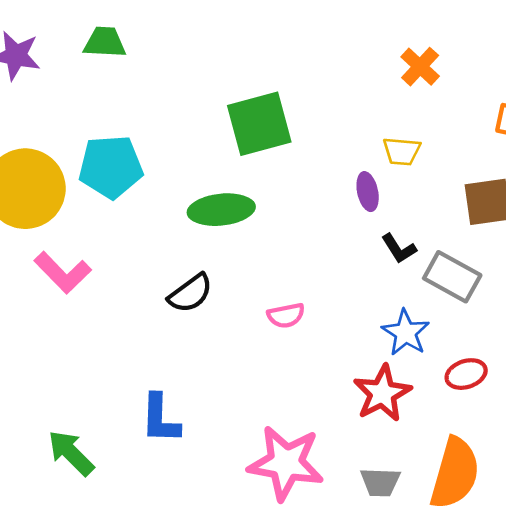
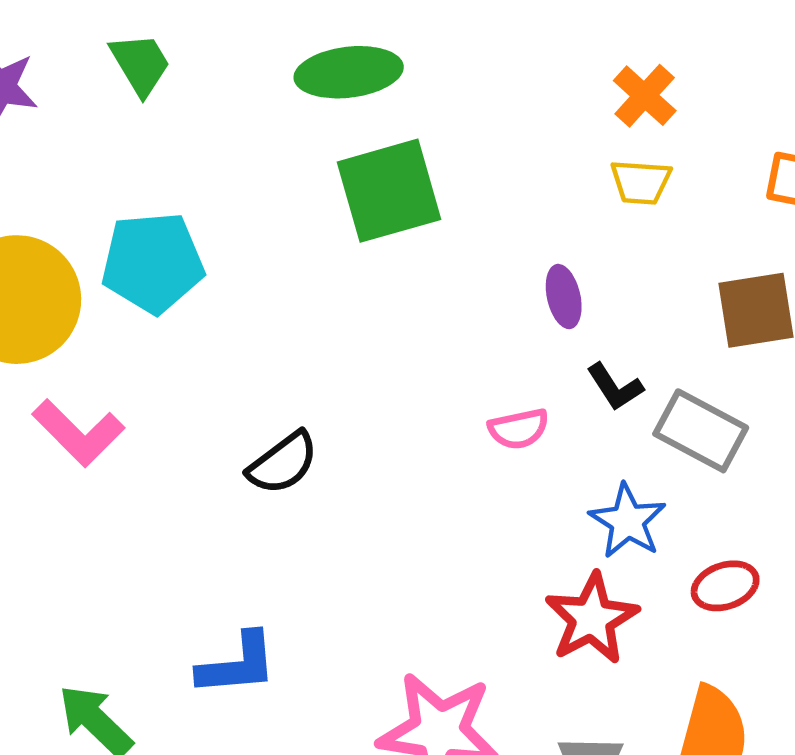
green trapezoid: (105, 42) -> (140, 64), turned 57
yellow trapezoid: (402, 151) -> (641, 182), moved
green ellipse: (221, 210) -> (349, 72), moved
pink semicircle: (286, 315) -> (519, 429), moved
blue L-shape: (160, 419) -> (237, 664), turned -96

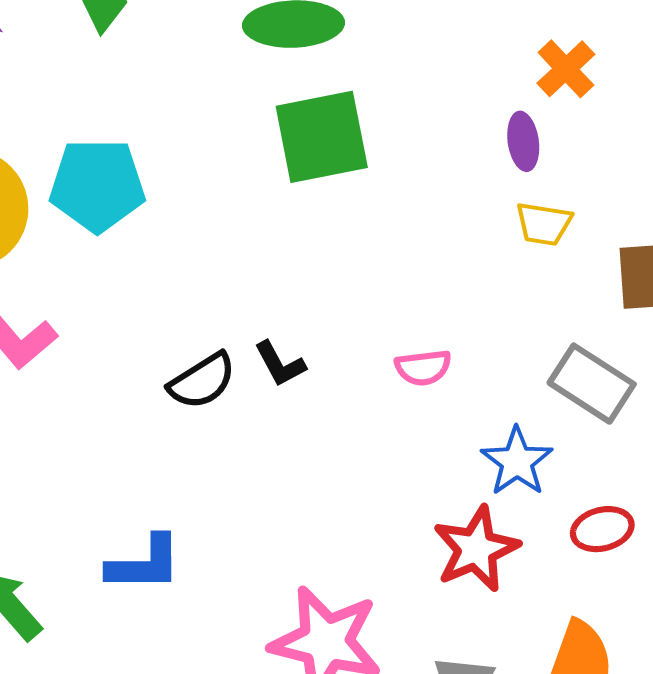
yellow trapezoid: (641, 182) -> (544, 224), moved
purple ellipse: (564, 297) -> (523, 141), moved
black L-shape: (615, 387) -> (280, 364), moved

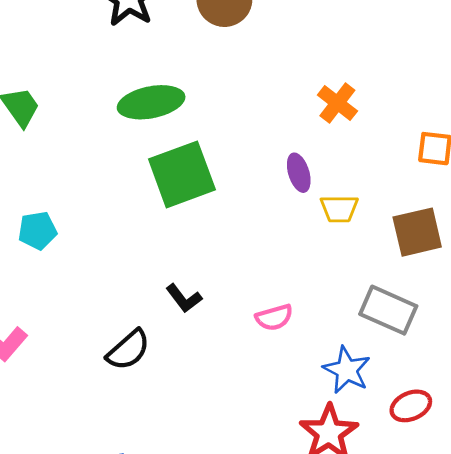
purple ellipse: (523, 141) -> (299, 173), moved
cyan pentagon: (97, 185) -> (37, 231), size x0.6
black L-shape: (280, 364) -> (184, 298), moved

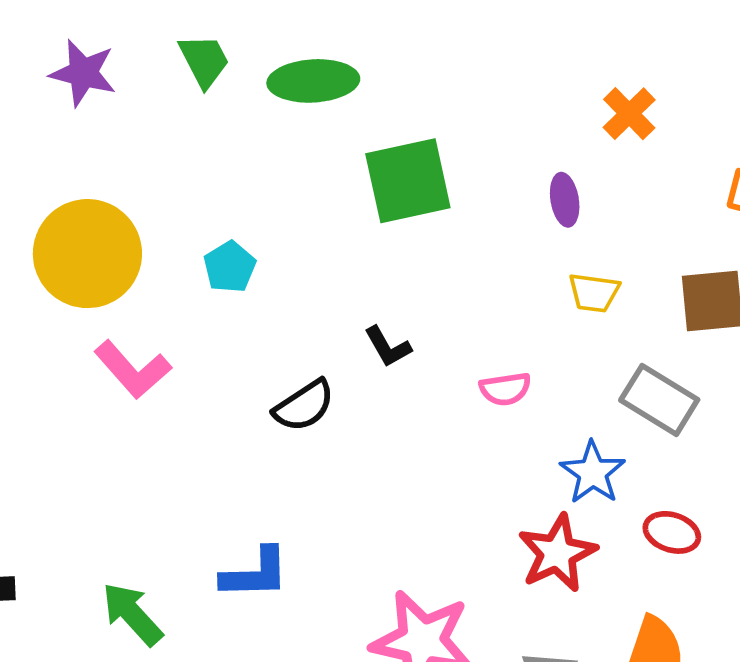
green ellipse: (151, 102) -> (313, 81), moved
yellow trapezoid: (339, 209) -> (594, 293), moved
cyan pentagon: (37, 231) -> (230, 267), moved, turned -30
red ellipse: (411, 406) -> (672, 532), turned 33

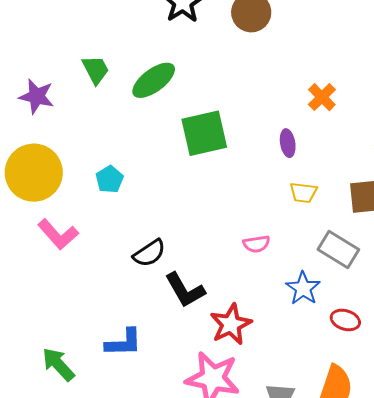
purple star: (83, 73) -> (37, 96), moved
green ellipse: (313, 81) -> (154, 80), turned -33
black L-shape: (388, 347) -> (185, 290), moved, size x1.6
red star: (557, 553) -> (231, 324), moved

